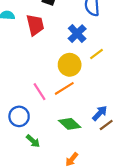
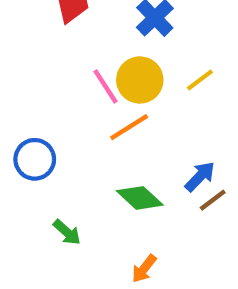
yellow line: (96, 54) -> (200, 80), moved
pink line: (39, 92) -> (105, 86), moved
blue circle: (19, 116) -> (35, 159), moved

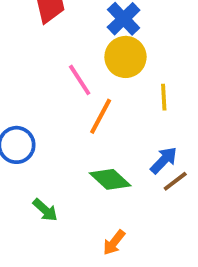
yellow circle: (140, 80) -> (125, 57), moved
yellow line: (200, 80) -> (164, 97), moved, turned -56
orange line: (129, 127) -> (101, 116), turned -30

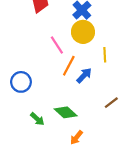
blue arrow: (164, 160) -> (84, 75), moved
green diamond: (110, 179) -> (66, 112), moved

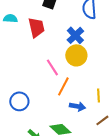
yellow line: (105, 55) -> (98, 95), moved
blue arrow: (84, 75) -> (77, 106), moved, turned 56

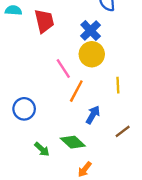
yellow line: (98, 95) -> (118, 85), moved
blue arrow: (77, 106) -> (93, 115), turned -70

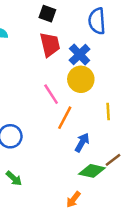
red trapezoid: (44, 21) -> (50, 45), moved
green diamond: (73, 142) -> (92, 171), moved, turned -30
green arrow: (42, 149) -> (14, 178), moved

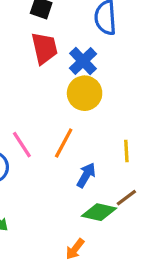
pink line: (51, 94) -> (22, 145), moved
yellow line: (108, 111) -> (126, 151), moved

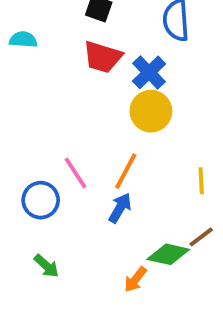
red trapezoid: (44, 48) -> (103, 57), turned 120
blue arrow: (86, 175) -> (120, 208), moved
orange arrow: (75, 249) -> (135, 279), moved

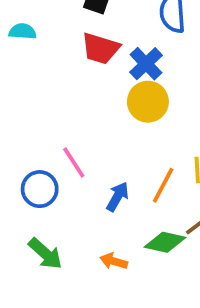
orange line: (126, 171) -> (163, 185), moved
green arrow: (46, 266) -> (45, 254), size x1.4
orange arrow: (135, 279) -> (114, 261), moved, turned 68

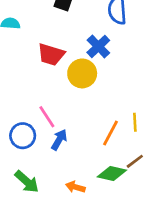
red trapezoid: (100, 48) -> (51, 55), moved
yellow circle: (148, 102) -> (82, 73), moved
blue arrow: (118, 197) -> (59, 140), moved

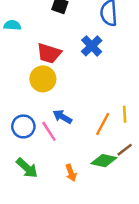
yellow circle: (82, 73) -> (43, 79), moved
pink line: (47, 117) -> (49, 131), moved
blue arrow: (59, 140) -> (62, 117), moved, turned -90
orange arrow: (75, 187) -> (71, 173), turned -126

